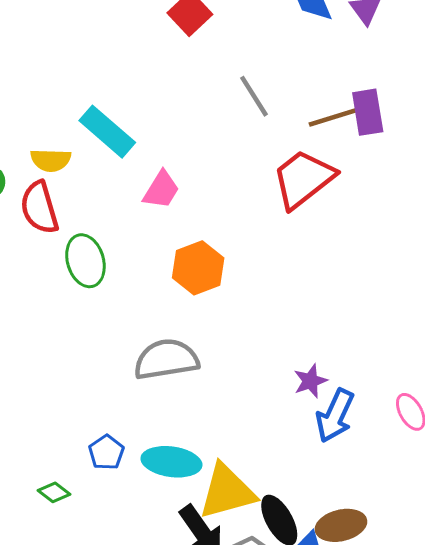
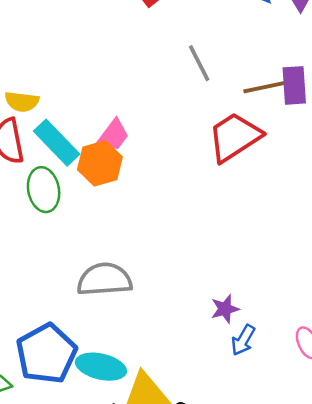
cyan rectangle: (107, 132) -> (57, 143), moved
orange hexagon: (198, 268) -> (100, 163), moved
blue arrow: (335, 416) -> (243, 340), size x0.7
blue pentagon: (106, 452) -> (46, 354), size x2.0

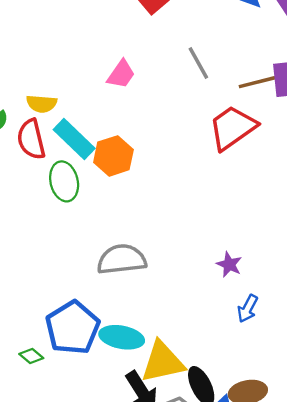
pink trapezoid: (113, 135) -> (121, 74), moved
purple star: (225, 309) -> (229, 264), moved, turned -30

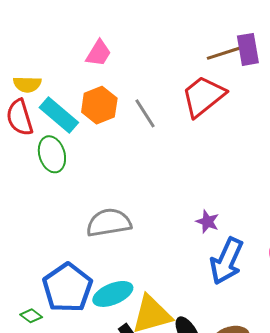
gray line: (198, 63) -> (145, 113), moved
orange hexagon: (113, 156) -> (99, 105), moved
blue arrow: (248, 309) -> (227, 261), size x1.8
cyan ellipse: (122, 337) -> (113, 294), turned -30

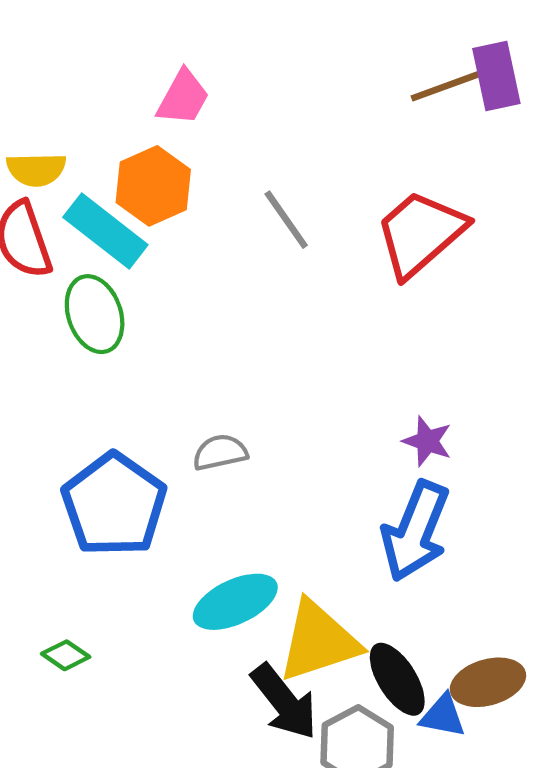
red trapezoid: (203, 96) -> (420, 233), moved
orange hexagon: (99, 105) -> (153, 186), moved
gray semicircle: (109, 223) -> (220, 452), size x0.6
blue arrow: (227, 261) -> (415, 531), moved
blue pentagon: (67, 288) -> (114, 505), moved

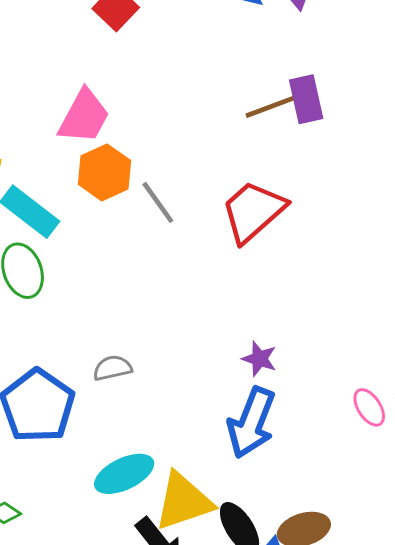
pink trapezoid: (183, 98) -> (84, 116), size x1.4
orange hexagon: (153, 186) -> (104, 172), moved

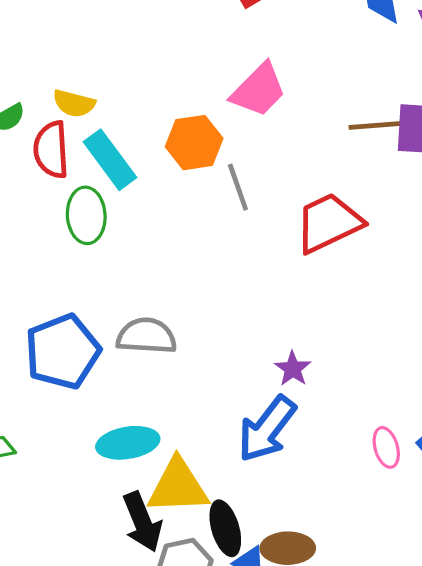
pink trapezoid: (84, 116) -> (259, 90), moved
gray semicircle: (112, 368) -> (146, 336), size x1.5

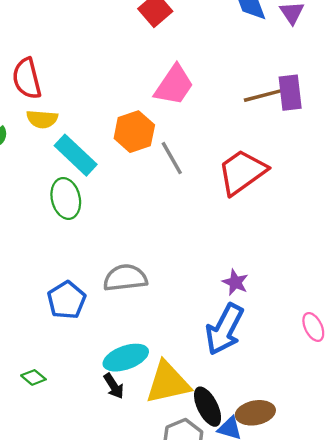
red semicircle: (51, 150) -> (27, 78), moved
blue pentagon: (63, 352) -> (67, 300), size x0.7
black arrow: (142, 522) -> (114, 386), moved, size x0.6

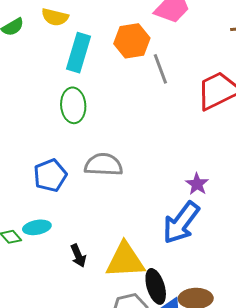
cyan rectangle: (76, 155) -> (78, 53), turned 54
green ellipse: (66, 198) -> (73, 105), moved
cyan ellipse: (126, 358) -> (37, 227), moved, size x0.7

